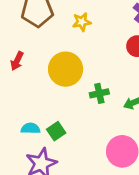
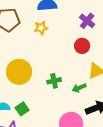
yellow circle: (66, 69) -> (19, 72), moved

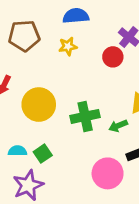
red circle: (82, 46) -> (113, 57), moved
green cross: (54, 81) -> (85, 116), size x1.5

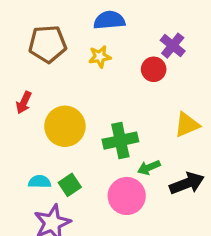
green arrow: (118, 126) -> (149, 167), moved
pink circle: (108, 173) -> (127, 196), moved

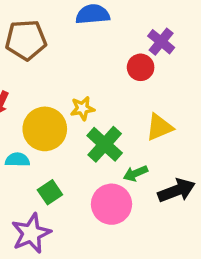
yellow star: (100, 57) -> (82, 108), moved
yellow triangle: (187, 125) -> (159, 127), moved
green cross: (120, 141) -> (105, 144), turned -36
cyan semicircle: (40, 182) -> (17, 160), moved

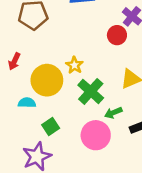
yellow star: (82, 108) -> (74, 65), turned -30

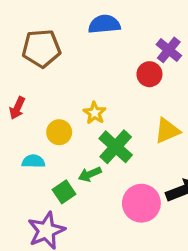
yellow circle: (47, 80) -> (59, 132), size x0.6
green arrow: (113, 113) -> (90, 174), moved
pink circle: (96, 135) -> (141, 203), moved

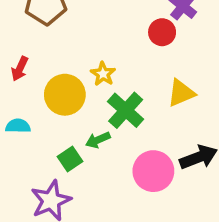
yellow circle: (59, 132) -> (65, 95), size x1.5
cyan semicircle: (33, 161) -> (18, 126), moved

